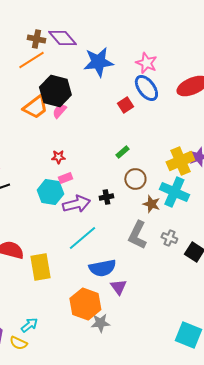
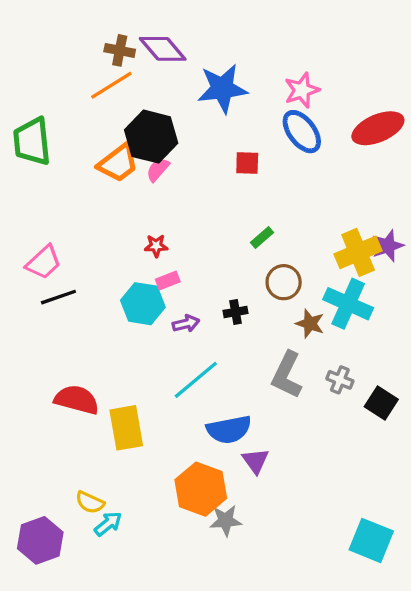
pink star: (146, 63) -> (302, 90), turned 30
red square: (125, 105) -> (247, 163), moved, turned 35
purple arrow: (76, 204) -> (186, 324), size x0.6
yellow semicircle: (18, 343) -> (90, 502), moved

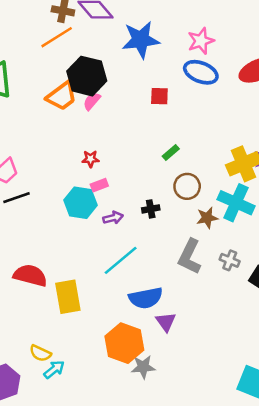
blue ellipse: (302, 132) -> (201, 72), turned -32
brown star: (310, 324) -> (207, 218), turned -30

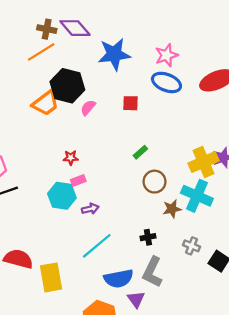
pink semicircle: (92, 101) -> (88, 108), moved
black cross: (151, 209) -> (148, 237), moved
gray L-shape: (190, 257) -> (152, 272), moved

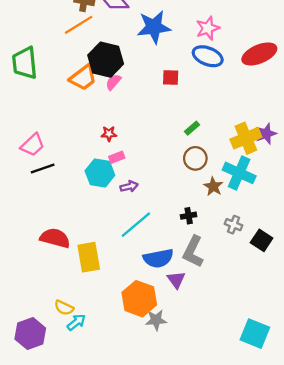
pink semicircle: (88, 108) -> (113, 82), moved
green rectangle: (140, 152) -> (192, 128), moved
brown star: (172, 209) -> (213, 186), turned -30

